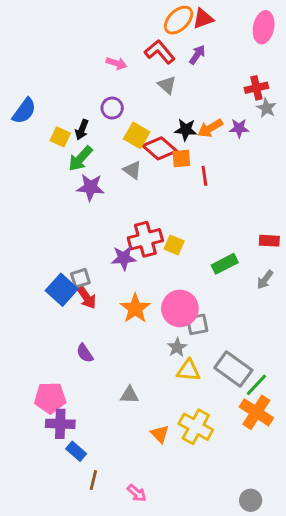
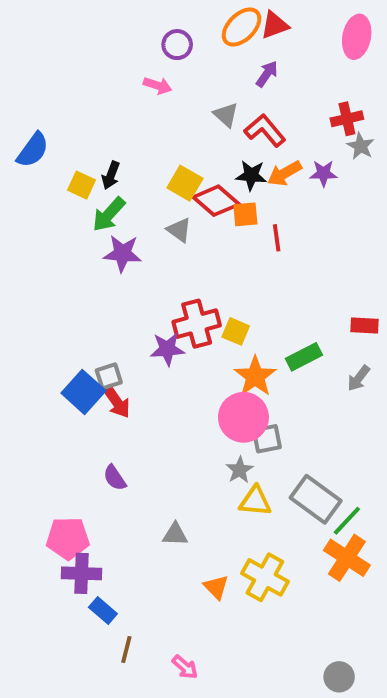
red L-shape: (160, 52) -> (265, 130), moved
purple circle: (112, 108) -> (177, 45), moved
orange star: (135, 308) -> (255, 376), moved

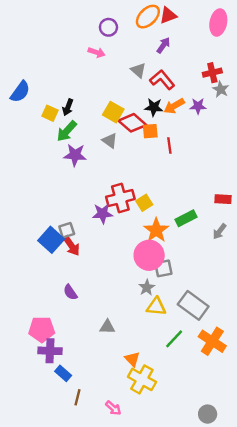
yellow square: (236, 331) -> (144, 203), turned 35
green line: (347, 521) -> (174, 339), moved
yellow cross: (265, 577) -> (142, 379), moved

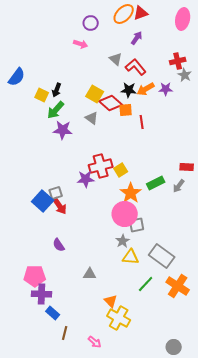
gray arrow: (219, 231) -> (179, 186), moved

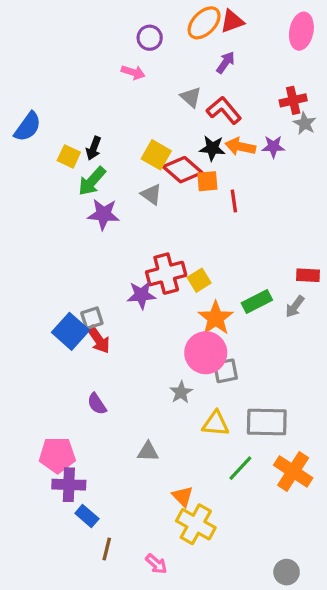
orange arrow: (146, 89) -> (240, 147), turned 42
gray star: (123, 241) -> (181, 392), moved
gray rectangle: (162, 256) -> (267, 422), turned -35

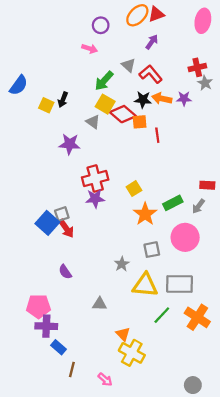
green arrow: (92, 181) -> (104, 81), moved
gray triangle: (151, 194) -> (93, 122), moved
red cross: (166, 274) -> (95, 179), moved
pink circle: (206, 353) -> (185, 237), moved
yellow triangle: (216, 424) -> (145, 285), size x1.4

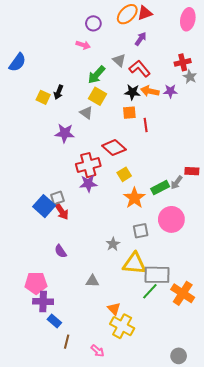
blue semicircle: (19, 85) -> (17, 62), moved
red diamond: (123, 114) -> (114, 148), moved
gray arrow: (198, 206) -> (177, 182), moved
gray rectangle: (180, 284) -> (157, 275), moved

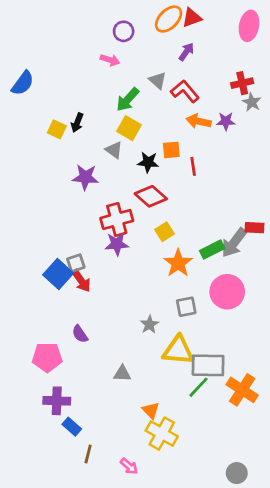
black star: (132, 92) -> (148, 162), moved
gray arrow: (177, 182) -> (234, 243), size x1.6
pink pentagon: (36, 283) -> (47, 357), moved

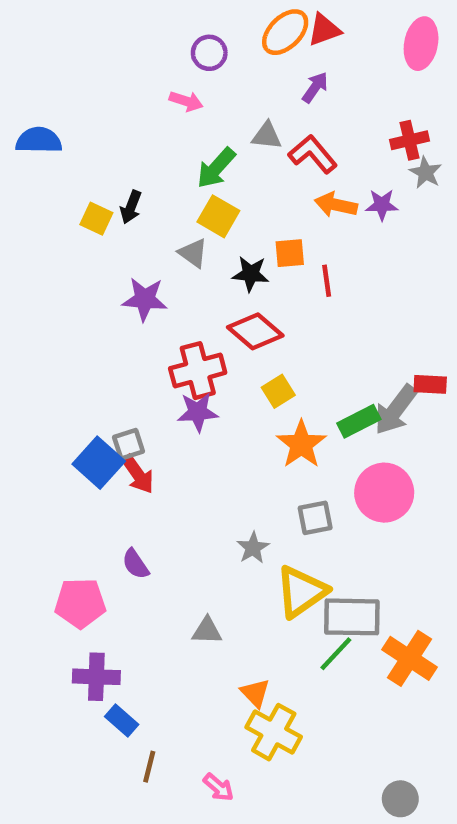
gray triangle: (158, 80) -> (267, 136), turned -36
blue semicircle: (23, 83) -> (39, 140), turned -125
yellow triangle: (178, 350) -> (301, 592), turned -40

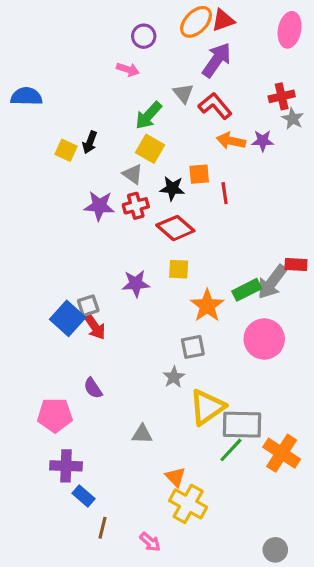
purple arrow: (315, 87) -> (217, 60), size x1.6
gray triangle: (267, 136) -> (183, 93), turned 45
red cross: (198, 371) -> (136, 206), moved, size x0.7
yellow square: (278, 391) -> (179, 269), moved, turned 35
gray square: (315, 518) -> (193, 347), moved

